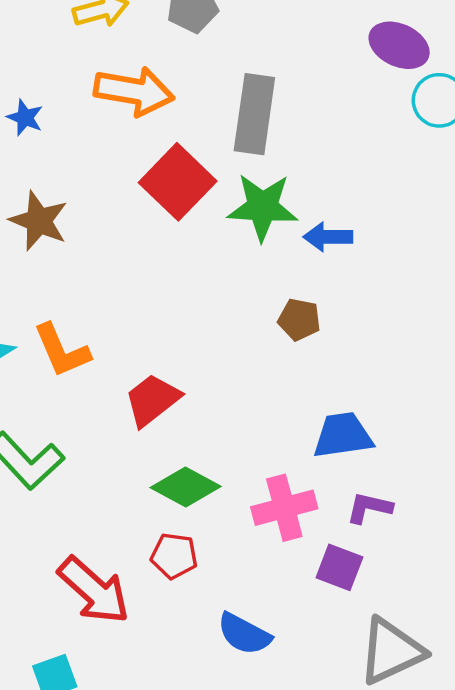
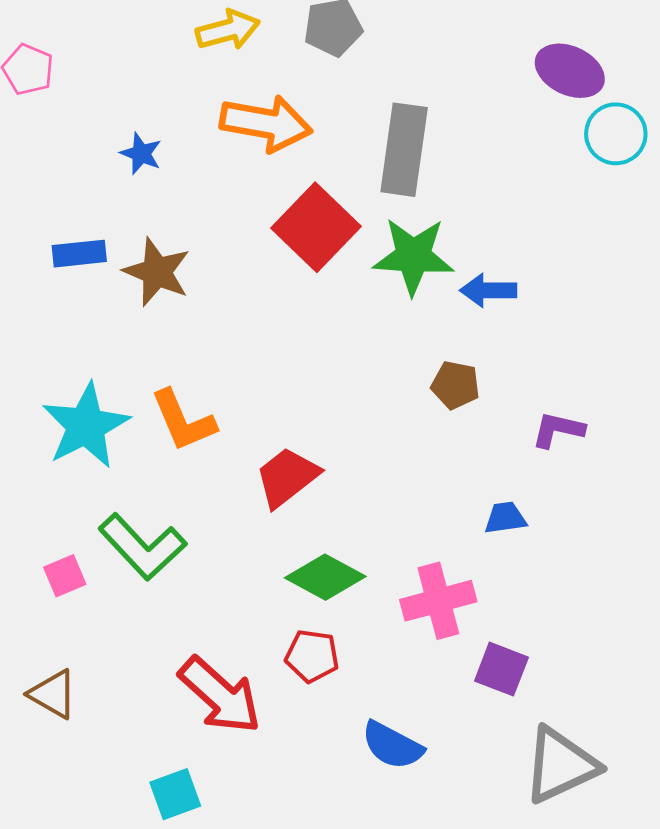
blue trapezoid: (343, 435) -> (505, 518), size x0.6
purple L-shape: (369, 508) -> (558, 430), moved

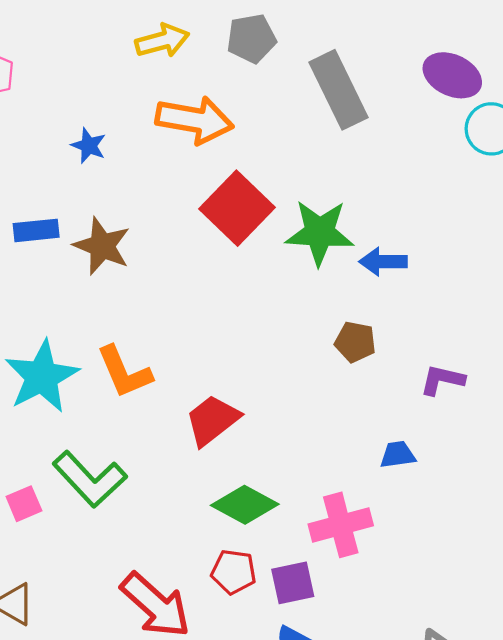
gray rectangle: (404, 150) -> (338, 90), moved, turned -34
purple square: (501, 669) -> (293, 583), moved, turned -33

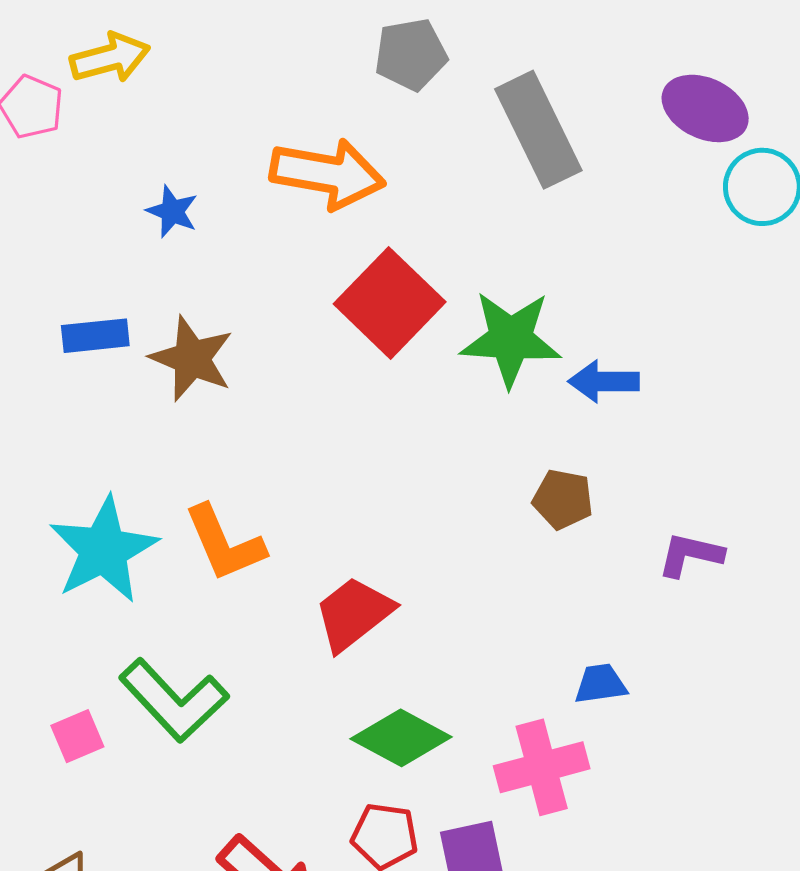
yellow arrow: (162, 41) -> (110, 58), moved
blue trapezoid: (398, 455) -> (600, 684), moved

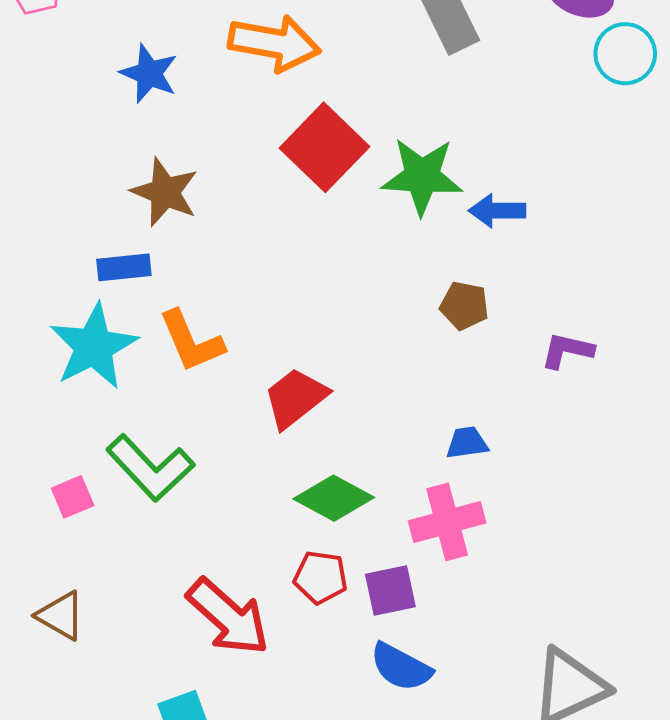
blue star: (172, 211) -> (149, 73), size x1.4
blue rectangle: (95, 336) -> (124, 267), moved
blue trapezoid: (600, 684) -> (467, 443), moved

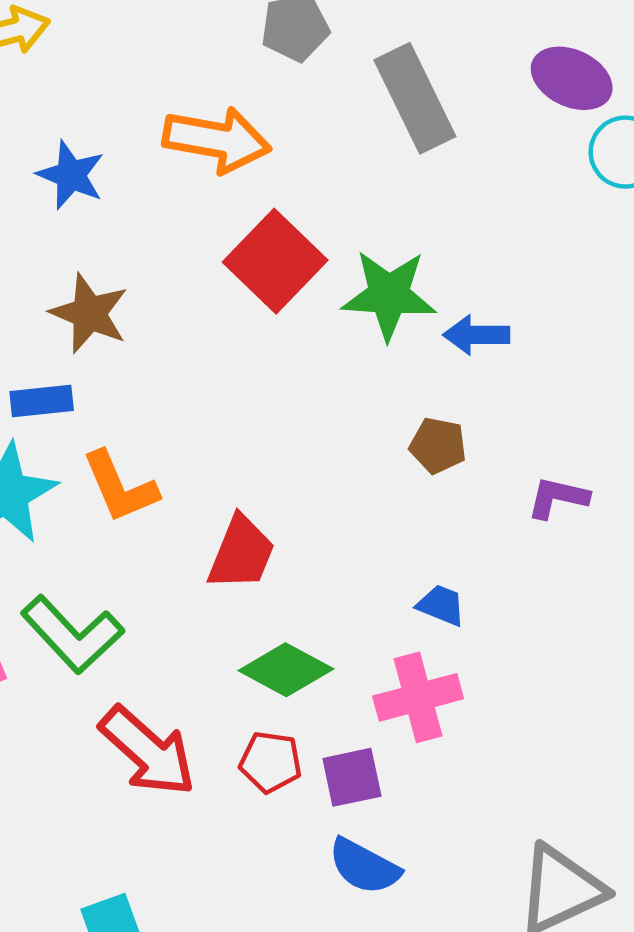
red trapezoid: (295, 398) -> (241, 553), turned 150
blue trapezoid: (467, 443) -> (441, 605), turned 30
red arrow: (228, 617) -> (148, 751), moved

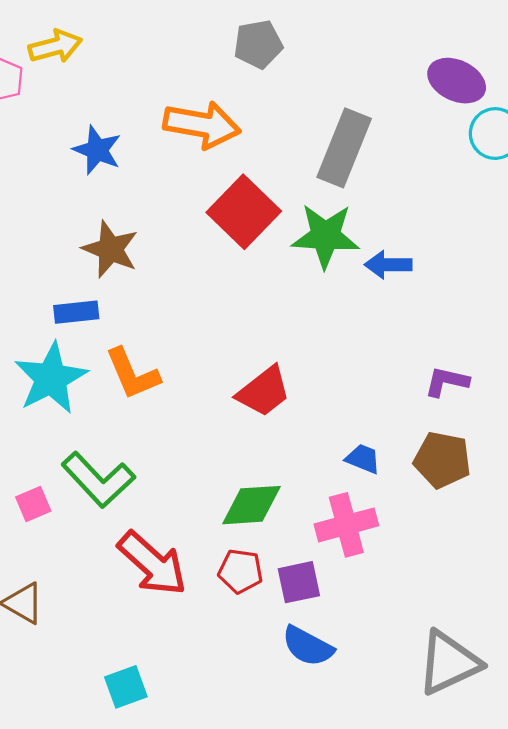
gray rectangle: (415, 98) -> (344, 148), moved, turned 48
brown pentagon: (438, 445) -> (442, 460), moved, size x1.4
red trapezoid: (241, 553) -> (264, 391), moved, turned 30
green diamond: (286, 670) -> (252, 505), turned -32

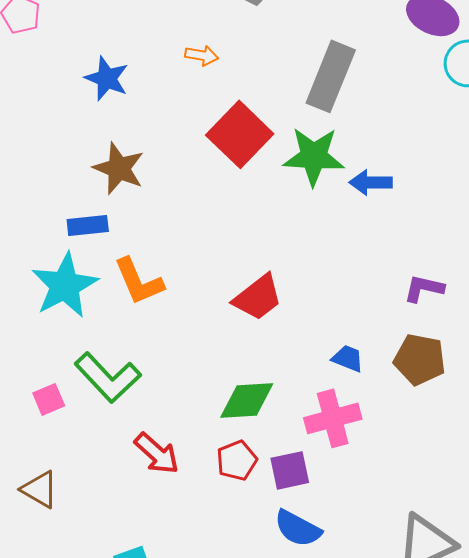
orange arrow: (202, 125) -> (202, 55), size x0.5
red arrow: (152, 563) -> (157, 453), size x0.7
red pentagon: (240, 571) -> (237, 460), turned -30

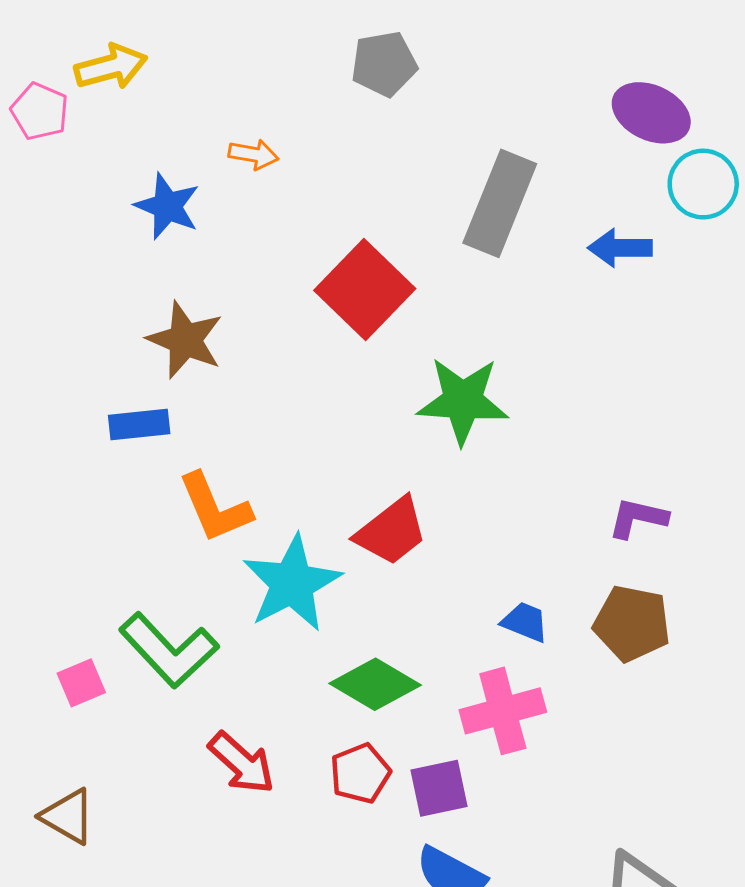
orange arrow: (202, 55) -> (253, 154), moved
green star: (314, 156) -> (463, 401), moved
blue arrow: (371, 182) -> (620, 248), moved
cyan star: (65, 285) -> (292, 583), moved
green diamond: (247, 400) -> (375, 684), turned 34

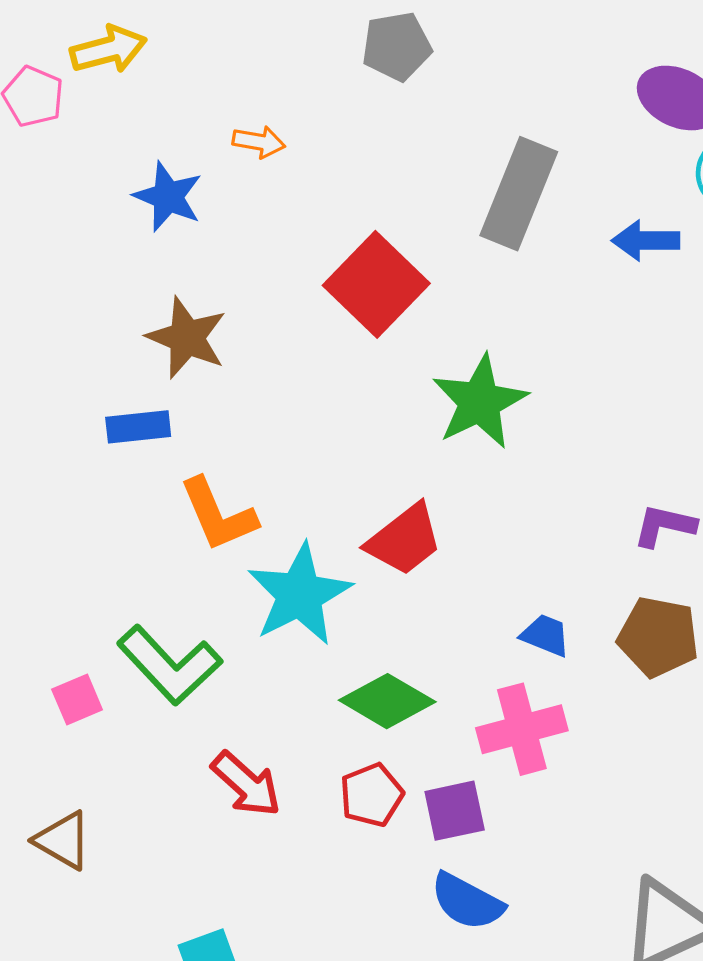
green star: (463, 401) -> (480, 402), turned -30

